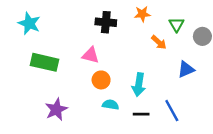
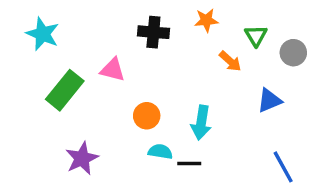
pink triangle: (90, 55) -> (113, 70), moved
green rectangle: (45, 62) -> (65, 90), turned -64
blue line: (172, 111) -> (283, 167), moved
black line: (141, 114) -> (189, 164), moved

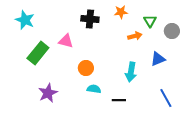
orange arrow: (230, 61) -> (135, 36), turned -56
cyan arrow: (201, 123) -> (131, 72), moved
black line: (189, 164) -> (119, 100), moved

